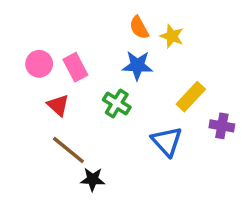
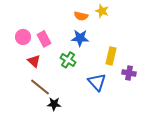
orange semicircle: (139, 28) -> (81, 16), turned -48
yellow star: (172, 36) -> (102, 11), moved
yellow rectangle: (191, 97) -> (111, 56), turned -30

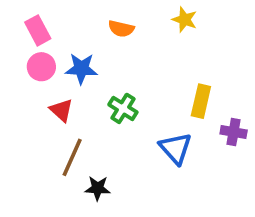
orange semicircle: (81, 16) -> (121, 29), moved
blue star: (80, 38) -> (81, 69), moved
pink rectangle: (44, 39) -> (38, 30), moved
brown line: (40, 87) -> (72, 157), turned 75

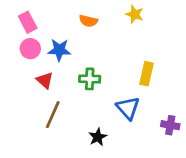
green cross: (123, 108) -> (90, 79), turned -30
purple cross: (234, 132) -> (170, 125), moved
black star: (98, 188) -> (98, 137), moved, turned -30

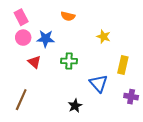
yellow star: (135, 14) -> (104, 37), moved
yellow rectangle: (146, 74) -> (123, 65), moved
brown line: (53, 115) -> (21, 100), moved

